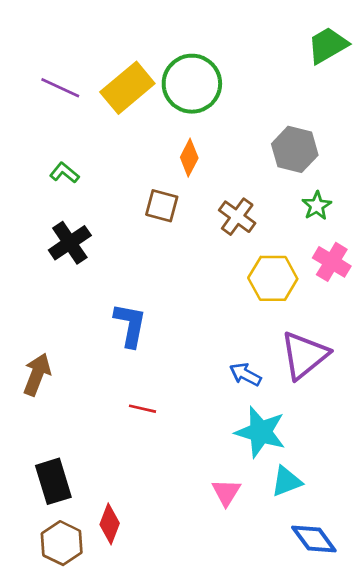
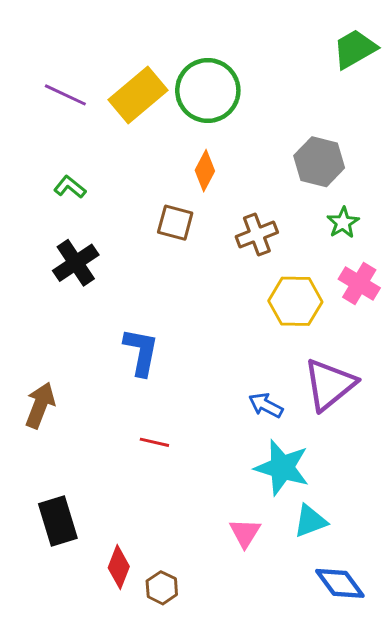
brown cross: (237, 217) -> (257, 235), turned 33
brown hexagon: (62, 543) -> (162, 588), moved, size x0.7

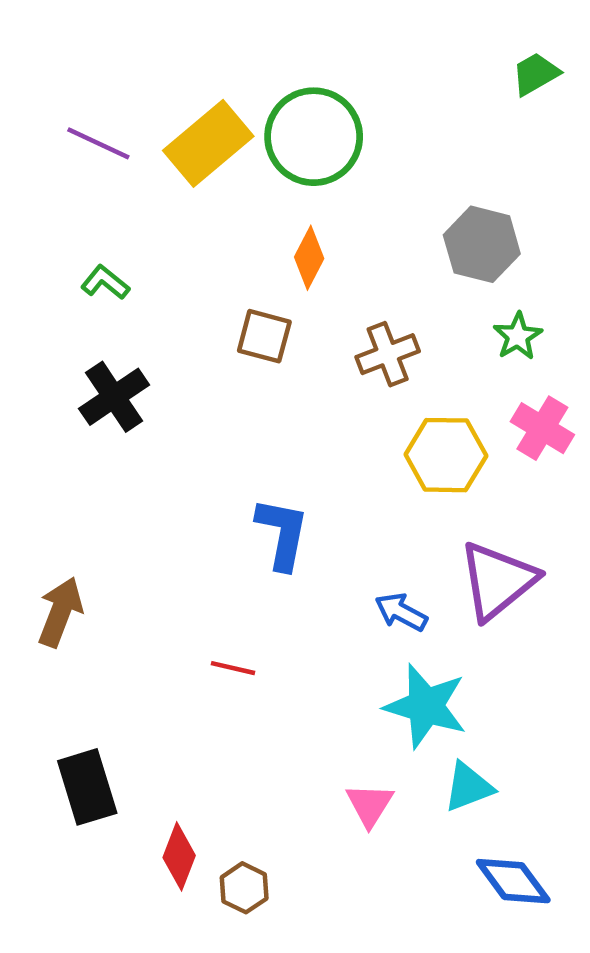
green trapezoid: (355, 49) -> (536, 74), size x0.7
blue L-shape: (141, 352) -> (282, 534), moved

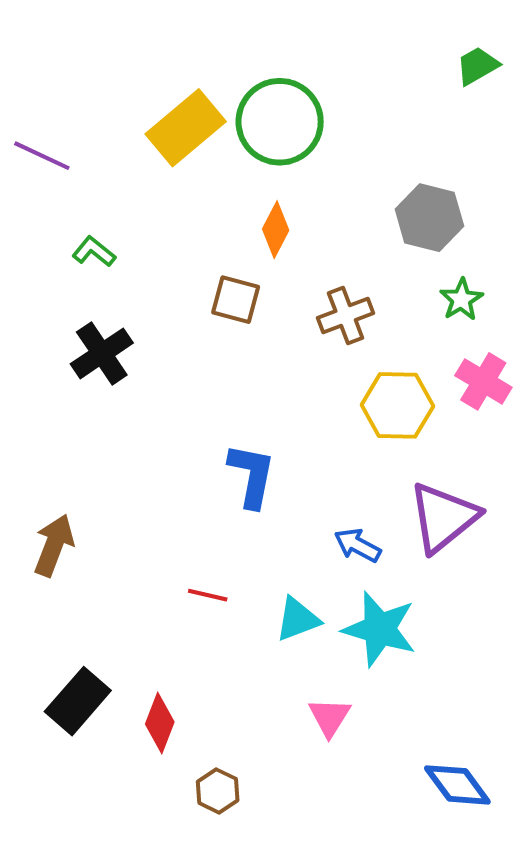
purple line: (98, 143) -> (42, 156), moved
black rectangle: (87, 787) -> (78, 701), turned 58
cyan triangle: (468, 787) -> (298, 619), moved
red diamond: (179, 856) -> (160, 723), moved

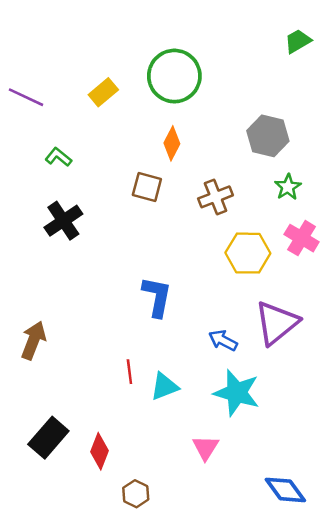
yellow rectangle: (186, 128) -> (103, 92), moved, size x0.6
red line: (208, 595) -> (129, 372), turned 70
cyan triangle: (298, 619) -> (164, 386), moved

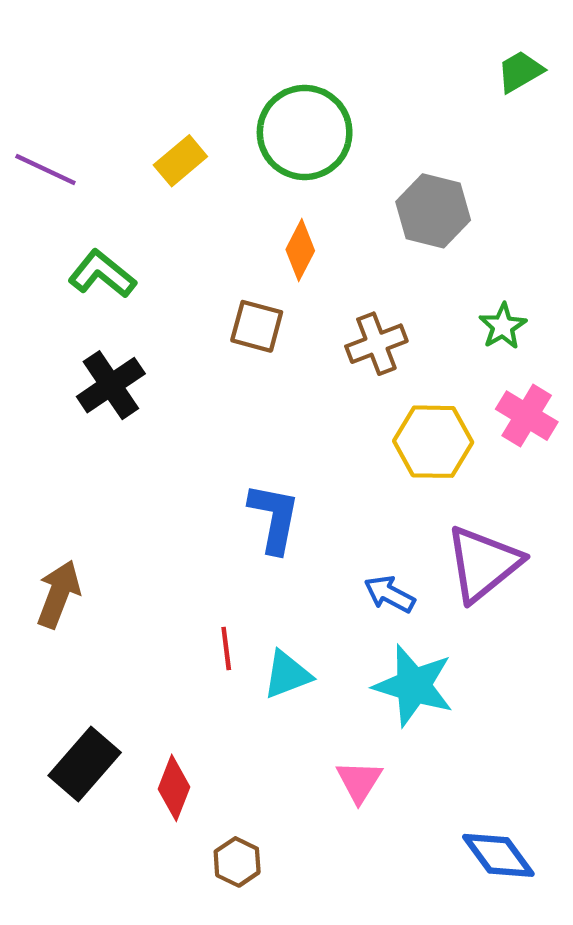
gray hexagon: (268, 136) -> (433, 211), moved
green L-shape: (58, 157) -> (102, 274), size x1.4

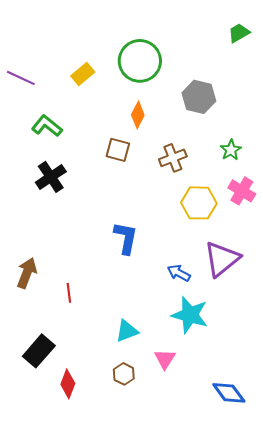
red line: (226, 649) -> (69, 293), moved
cyan triangle: (287, 675) -> (127, 331), moved
red diamond: (174, 788) -> (68, 384), moved
brown hexagon: (237, 862) -> (124, 374), moved

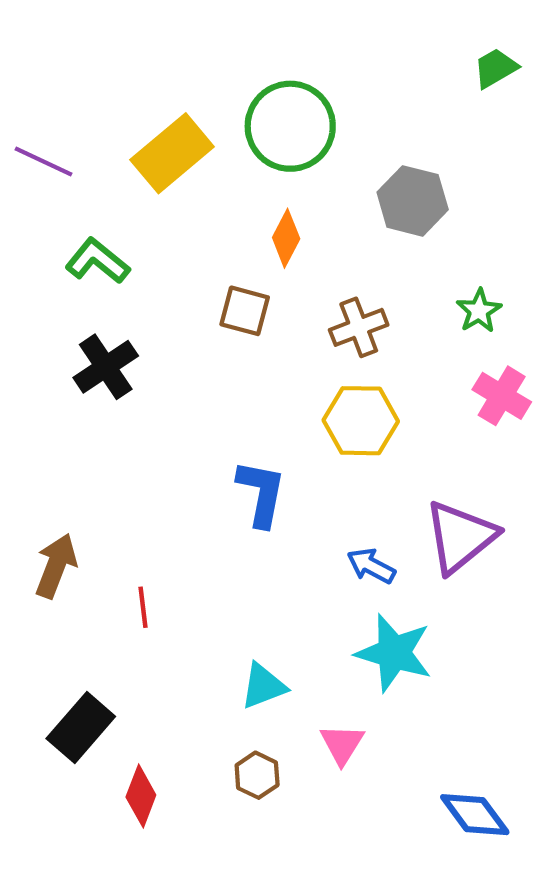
yellow rectangle: (83, 74) -> (172, 153), size x1.6
yellow hexagon: (199, 203) -> (361, 421), moved

